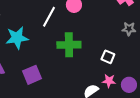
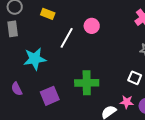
green cross: (69, 45) -> (87, 83), moved
white square: (108, 57) -> (135, 78), moved

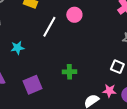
cyan star: (35, 59) -> (17, 48), size x0.6
green cross: (87, 83) -> (69, 72), size x0.6

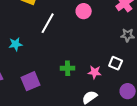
pink circle: (74, 15) -> (84, 11), moved
pink star: (109, 91) -> (95, 72), moved

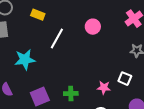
cyan star: (16, 44) -> (25, 60), size x1.5
green cross: (68, 68) -> (71, 94), moved

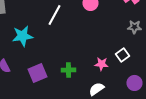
white square: (125, 79) -> (122, 55), turned 32

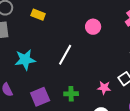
white line: (54, 15) -> (65, 55), moved

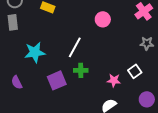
green cross: (71, 94) -> (81, 70), moved
purple square: (40, 97) -> (57, 80), moved

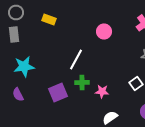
cyan star: (35, 52) -> (24, 66), moved
pink star: (114, 80) -> (102, 92), moved

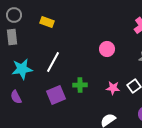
pink circle: (104, 32) -> (107, 49), moved
white line: (76, 60) -> (53, 62), moved
pink star: (102, 92) -> (113, 88), moved

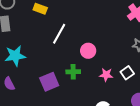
pink circle: (107, 49) -> (88, 51), moved
white line: (53, 62) -> (59, 34), moved

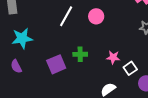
pink circle: (88, 51) -> (96, 16), moved
white square: (127, 73) -> (130, 68), moved

